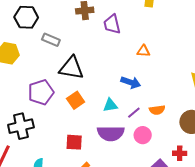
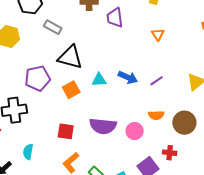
orange triangle: (143, 51) -> (158, 34), moved, turned 48
cyan triangle: (110, 105) -> (99, 80), moved
orange semicircle: (157, 110) -> (156, 115), moved
purple line: (134, 113) -> (157, 81), moved

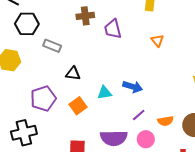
black triangle: (70, 57) -> (73, 74), size x0.6
purple line: (157, 81) -> (139, 115), moved

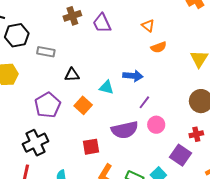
cyan triangle: (104, 93) -> (106, 87), turned 35
orange semicircle: (165, 121) -> (159, 47), moved

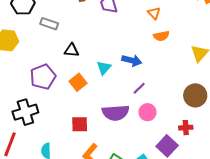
cyan triangle: (106, 87) -> (104, 68), turned 49

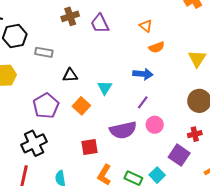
blue arrow: (132, 60) -> (143, 74), moved

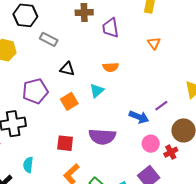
orange semicircle: (157, 47) -> (111, 67), moved
blue arrow: (143, 74) -> (139, 117), moved
purple line: (143, 102) -> (161, 106), moved
pink circle: (155, 125) -> (151, 144), moved
red cross: (195, 134) -> (171, 152), moved, turned -32

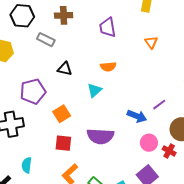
brown cross: (84, 12) -> (64, 15), moved
orange square: (69, 101) -> (62, 114), moved
red cross: (171, 152) -> (169, 151), turned -32

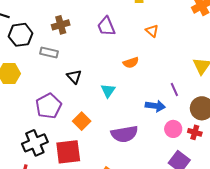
orange semicircle: (108, 67) -> (131, 63), moved
black triangle: (65, 69) -> (74, 77), turned 49
purple line: (159, 105) -> (174, 90), turned -64
red square: (63, 143) -> (68, 152), moved, size x1.5

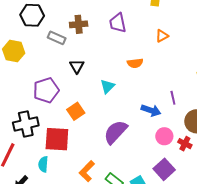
brown cross: (61, 25) -> (79, 24), moved
orange triangle: (152, 31) -> (162, 36), turned 40
purple semicircle: (124, 134) -> (115, 132), turned 132

